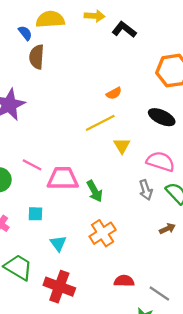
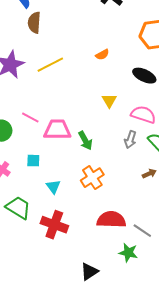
yellow line: (100, 123) -> (50, 65), moved
gray arrow: (146, 190) -> (130, 140), turned 36
red semicircle: (124, 281) -> (111, 220), size x1.6

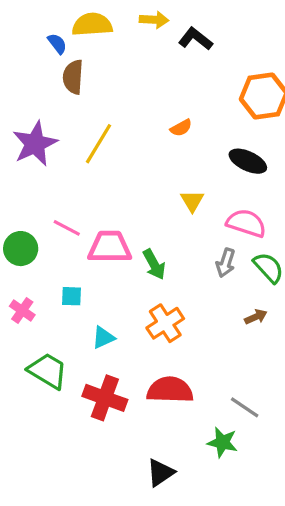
yellow line: (50, 65) -> (99, 144), turned -32
cyan triangle: (53, 187) -> (103, 338), turned 42
red semicircle: (111, 220) -> (170, 390), moved

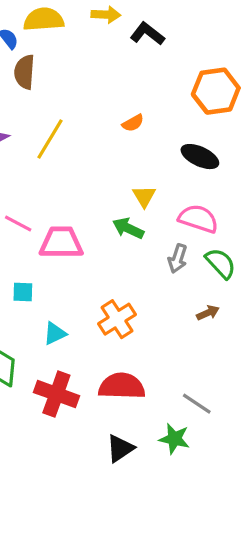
green arrow: (154, 264) -> (128, 228), moved, turned 144
black triangle: (160, 473) -> (120, 448), moved

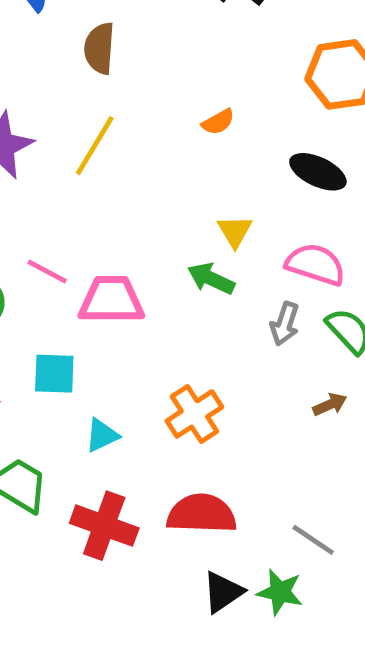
brown semicircle: (25, 72) -> (99, 48), moved
cyan square: (23, 292) -> (54, 374), size x1.4
black triangle: (120, 448) -> (223, 592), moved

